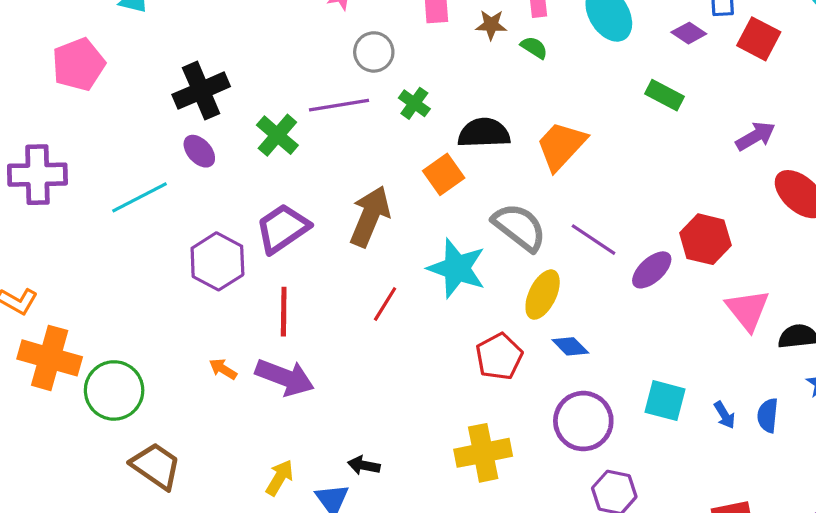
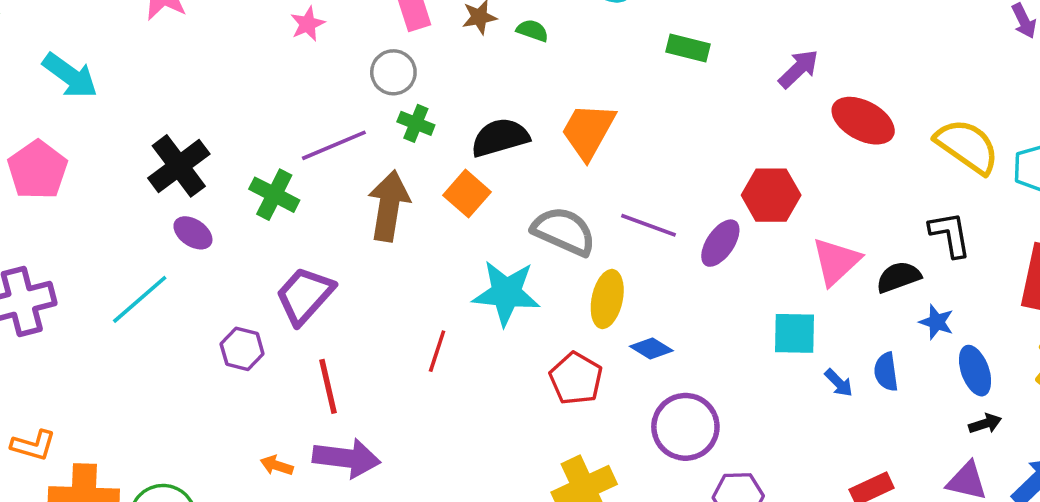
gray circle: (374, 52) -> (393, 72), moved
brown arrow: (370, 216) -> (389, 206), moved
purple hexagon: (217, 261) -> (242, 349), size x0.7
pink triangle: (748, 310) -> (836, 261), turned 39
cyan square: (665, 401) -> (795, 333), moved

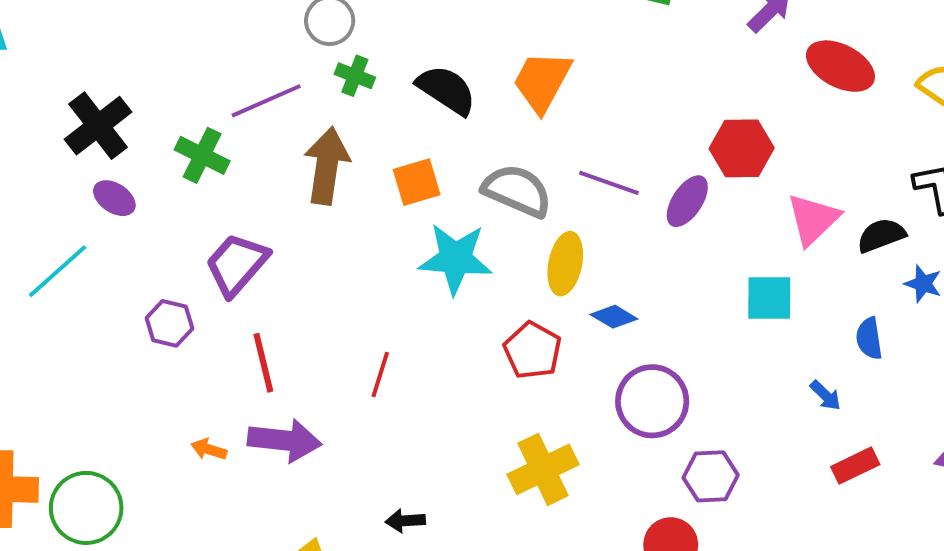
black semicircle: (500, 137) -> (446, 90), turned 50
orange square: (467, 194) -> (417, 182), moved, turned 33
red line: (437, 351) -> (380, 374), moved
blue arrow: (839, 383) -> (825, 395), moved

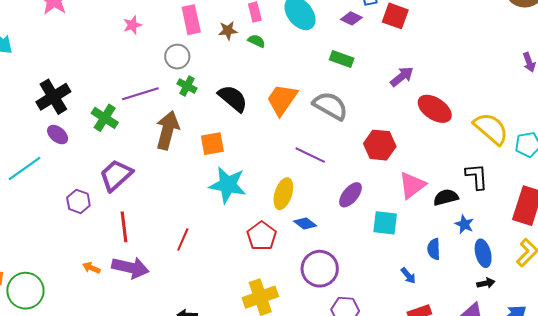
gray semicircle: (517, 191) -> (330, 106), moved
purple ellipse: (687, 201) -> (351, 195), moved

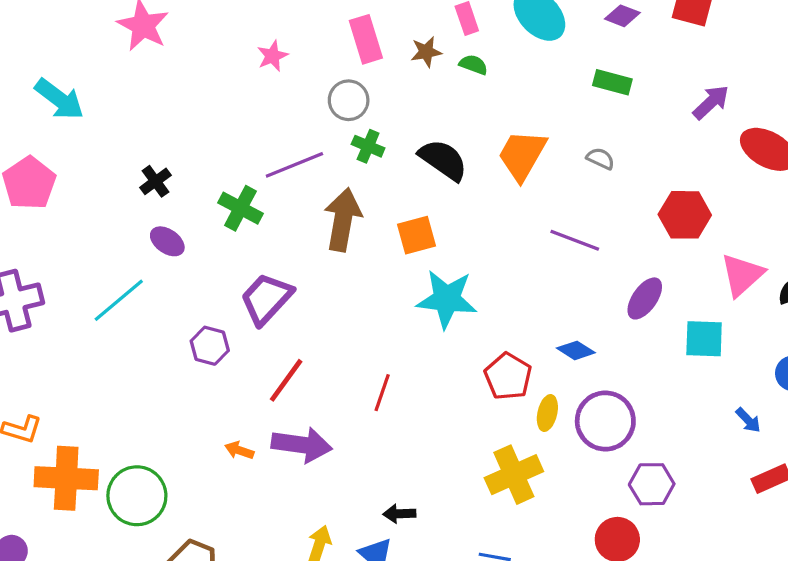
black cross: (53, 97) -> (155, 181), size x0.6
gray semicircle: (330, 106) -> (600, 159), size x0.5
yellow ellipse: (283, 194) -> (547, 413), moved, size x0.7
red line: (124, 227) -> (286, 380), turned 48

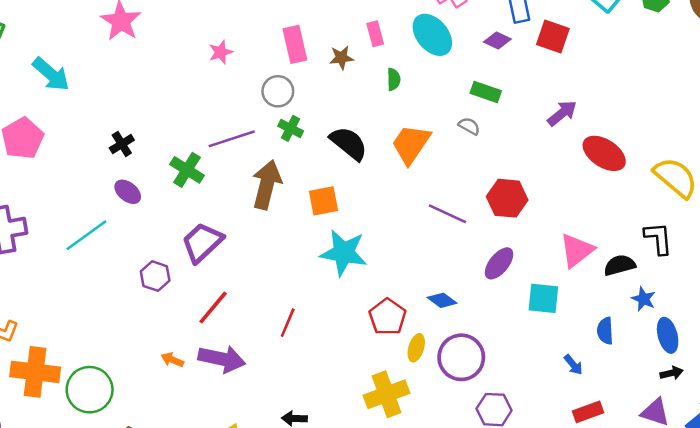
green semicircle: (473, 65) -> (394, 79), moved, turned 65
gray semicircle: (600, 159) -> (469, 126), moved
red hexagon: (685, 215) -> (507, 198), moved

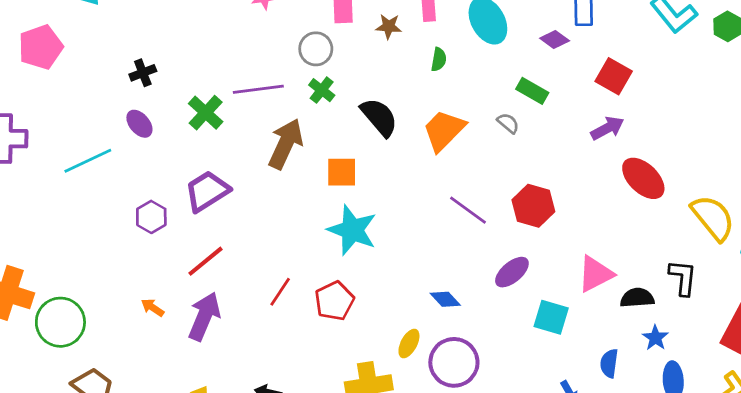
red square: (553, 37) -> (614, 76), moved
red pentagon: (387, 317) -> (334, 301), moved
purple arrow: (222, 359) -> (204, 316), turned -90

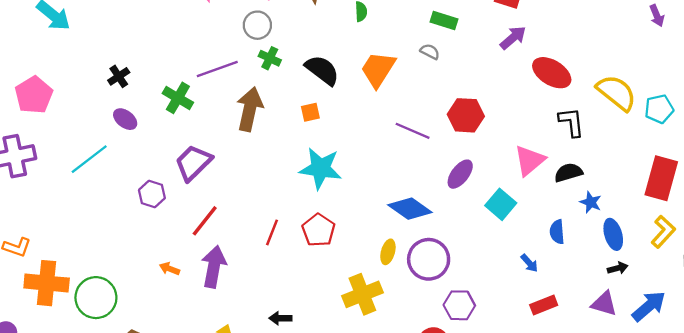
pink pentagon: (41, 47) -> (34, 95), moved
orange square: (342, 172) -> (310, 112), moved, size x0.7
black L-shape: (683, 278) -> (571, 122), moved
blue diamond: (445, 299) -> (410, 209), size x1.6
cyan square: (551, 317) -> (501, 204), turned 36

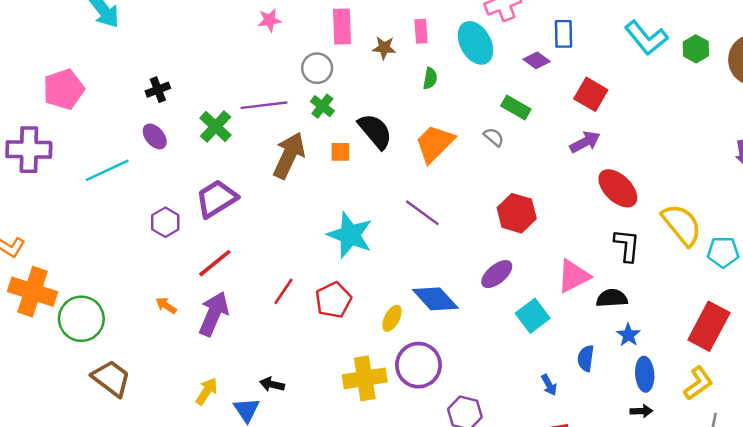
orange square: (310, 112) -> (340, 152), moved
purple line: (413, 131) -> (422, 213), moved
yellow ellipse: (388, 252) -> (392, 318), moved
purple circle: (429, 259) -> (418, 365), moved

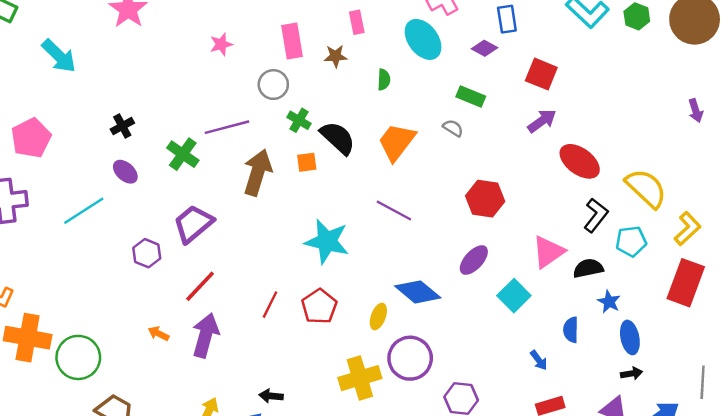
pink rectangle: (421, 31) -> (357, 22), moved
green cross: (322, 106) -> (299, 120), moved
black L-shape: (627, 245) -> (596, 215), turned 40
cyan pentagon: (723, 252) -> (631, 241), moved
yellow L-shape: (698, 383) -> (687, 229), moved

